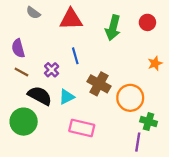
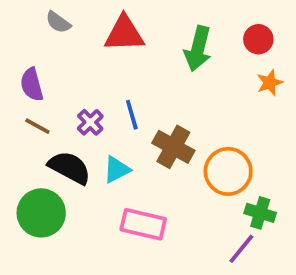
blue line: (75, 56) -> (132, 115), moved
orange star: (155, 63) -> (270, 83), moved
purple line: (138, 142) -> (241, 249), turned 30

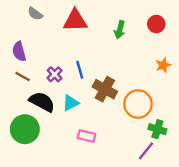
green arrow: (198, 49) -> (120, 30), size x0.7
orange star: (270, 83) -> (163, 65), moved
pink rectangle: (143, 224) -> (87, 136), size x0.7

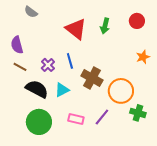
red triangle: (75, 21) -> (76, 29), moved, turned 40
green circle: (25, 129) -> (39, 122), moved
purple line: (146, 151) -> (102, 117), moved

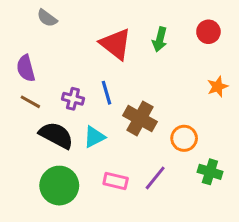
purple cross: (48, 65) -> (73, 99), turned -32
orange circle: (121, 91) -> (184, 138), size x0.7

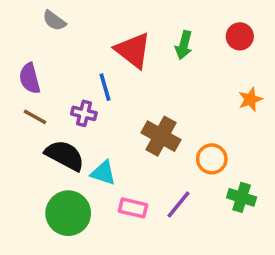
blue line: (106, 93) -> (105, 87), moved
cyan triangle: (94, 137) -> (103, 173), moved, turned 45

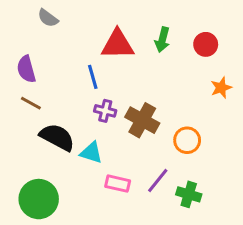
red circle: (240, 36) -> (206, 44), moved
red triangle: (133, 50) -> (118, 44), turned -39
purple cross: (84, 113) -> (105, 111), moved
green cross: (242, 197) -> (189, 194), moved
green circle: (68, 213) -> (39, 199), moved

